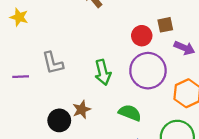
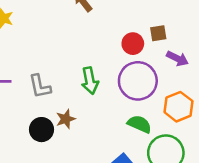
gray L-shape: (53, 63) -> (40, 86), moved
green semicircle: (130, 113) -> (139, 124), moved

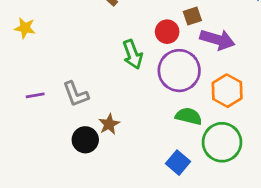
purple arrow: (177, 59) -> (217, 40), size x1.4
green arrow: (90, 81) -> (133, 54), moved

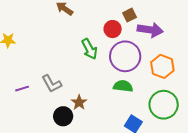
green semicircle: (189, 116) -> (123, 86), moved

